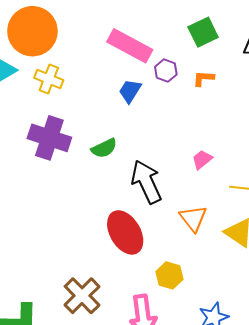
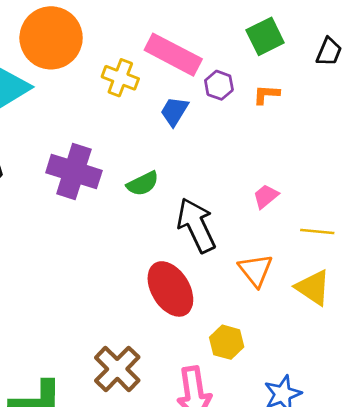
yellow cross: (49, 79) -> (120, 78), moved

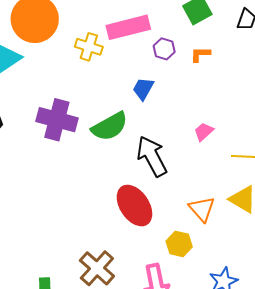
pink rectangle: (173, 55) -> (128, 27), turned -39
blue trapezoid: (174, 111) -> (143, 89), moved
green semicircle: (143, 184) -> (110, 126), size x1.5
orange triangle: (256, 270) -> (202, 209), moved

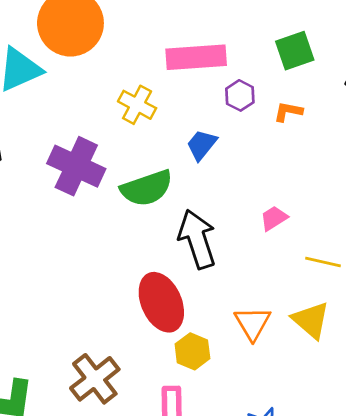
yellow cross: (89, 47) -> (137, 105), moved
yellow hexagon: (179, 244) -> (192, 351), moved

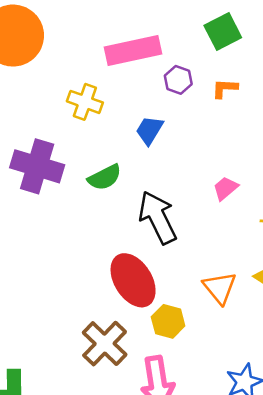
green semicircle: (147, 188) -> (105, 177), size x0.7
brown cross: (95, 379) -> (105, 344), moved

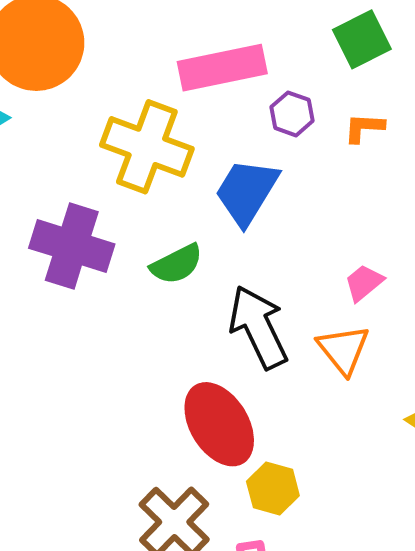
yellow cross: (85, 102) -> (147, 147), size x1.6
blue trapezoid: (149, 130) -> (247, 192), size x1.5
orange triangle: (220, 288) -> (343, 349), moved

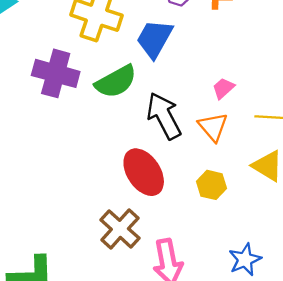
green semicircle: (177, 264) -> (116, 82), size x1.4
yellow hexagon: (273, 488) -> (212, 185), moved

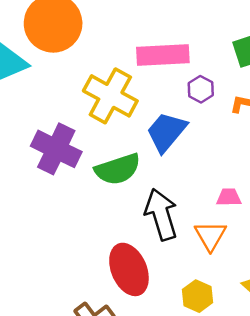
pink trapezoid: (223, 88) -> (229, 197), turned 30

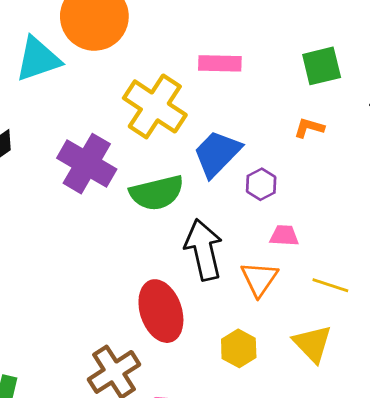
pink rectangle: (163, 55) -> (220, 63), size x0.7
purple hexagon: (201, 89) -> (261, 184), moved

